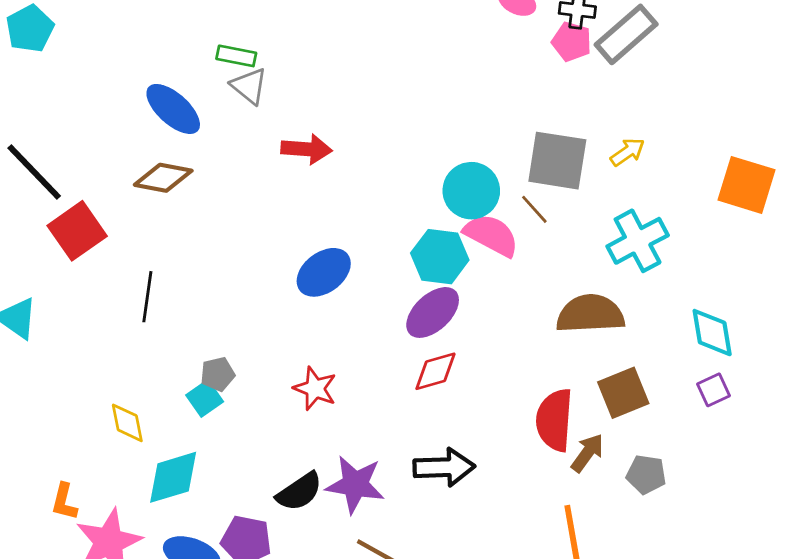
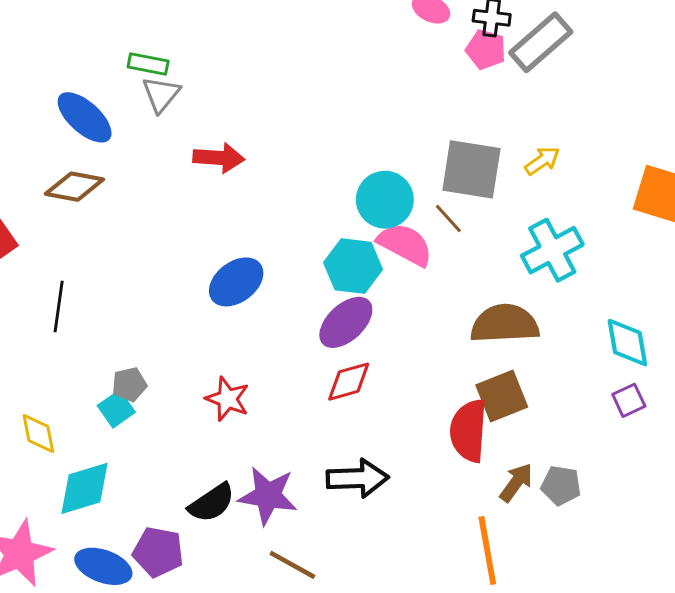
gray triangle: (249, 86) -> (161, 94), turned 30
brown square: (623, 393) -> (502, 396), moved
brown arrow: (587, 453) -> (516, 483), moved

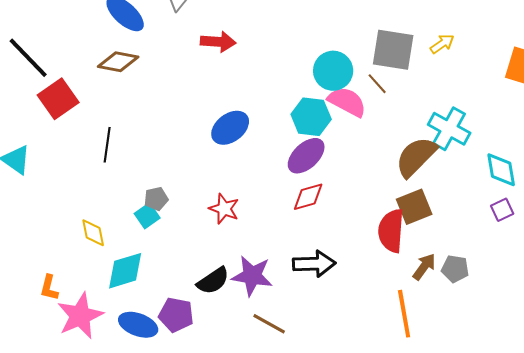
cyan cross: (552, 250) -> (449, 129), moved, turned -33
brown semicircle: (505, 324) -> (416, 157), turned -42

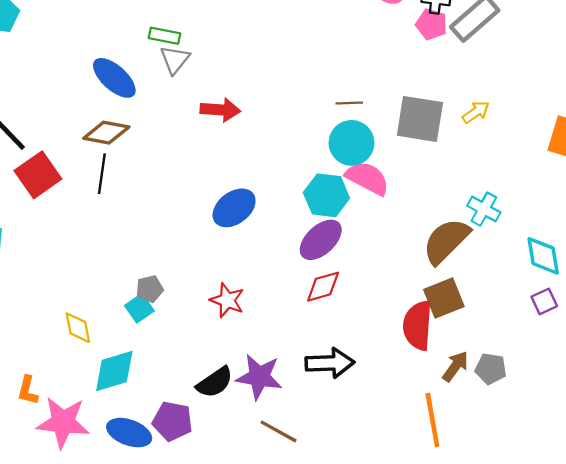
brown line: (377, 84) -> (349, 103), moved, turned -50
cyan cross: (449, 129) -> (484, 209), size x0.7
black line: (107, 145) -> (102, 174), moved
pink star: (80, 316) -> (63, 422), turned 30

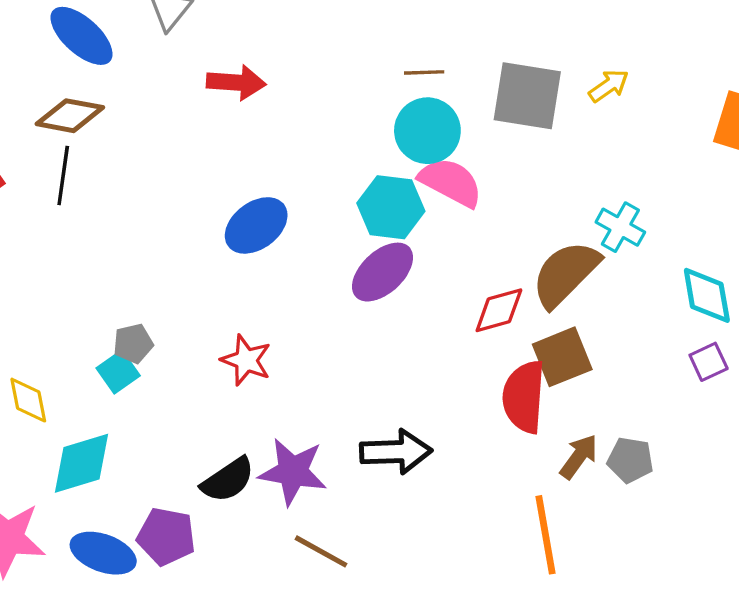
red diamond: (323, 287) -> (499, 310), moved

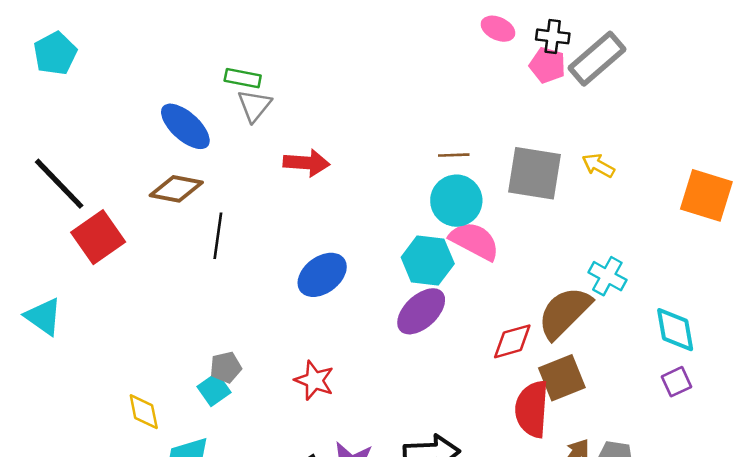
yellow arrow: (609, 86) -> (598, 165), turned -116
black line: (63, 176) -> (218, 236), moved

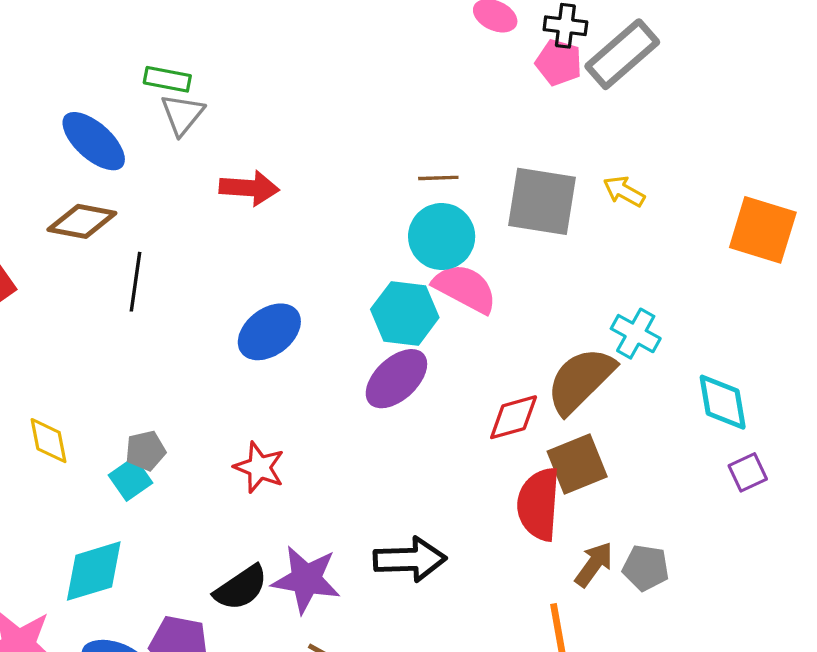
purple square: (676, 382) -> (748, 472), moved
yellow diamond: (144, 412) -> (49, 441), moved

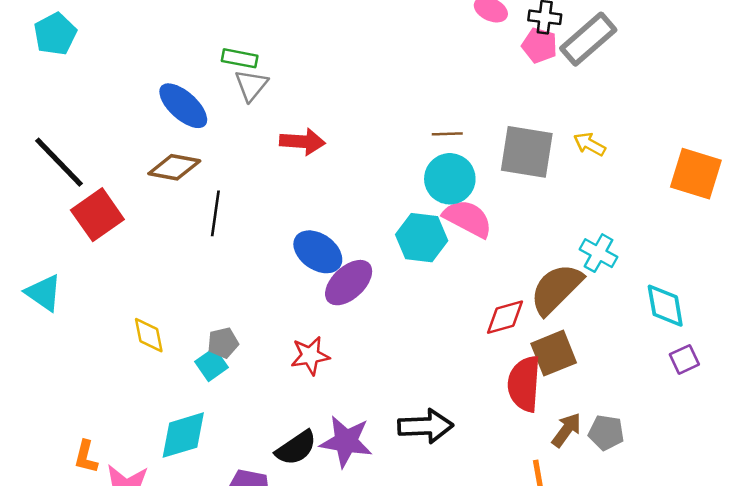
blue ellipse: (269, 332) -> (318, 252), turned 72
purple ellipse: (396, 379) -> (349, 283), moved
red star: (259, 467) -> (310, 356), turned -30

